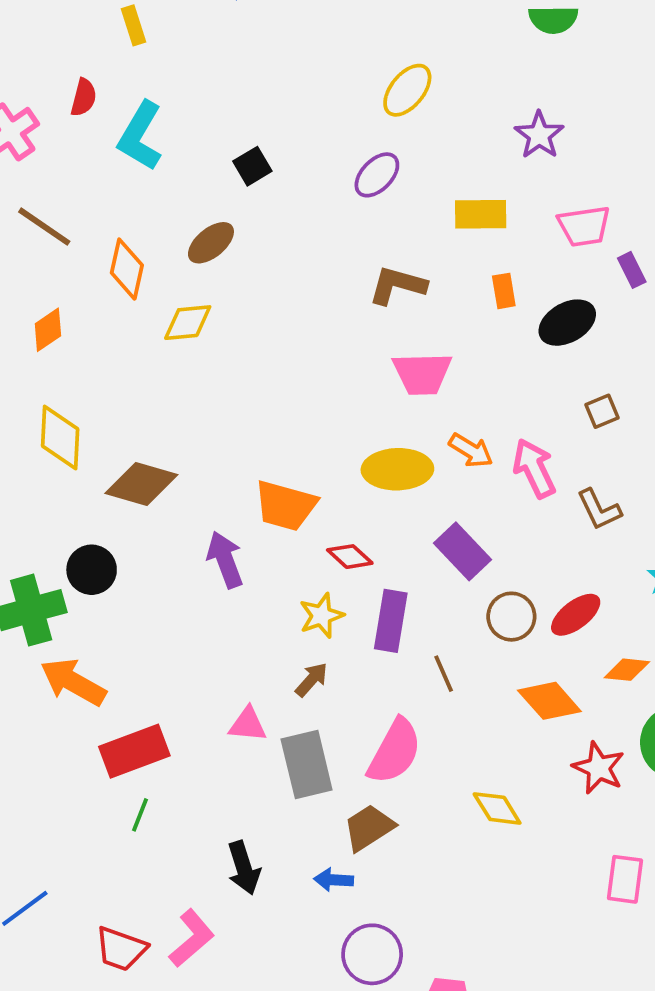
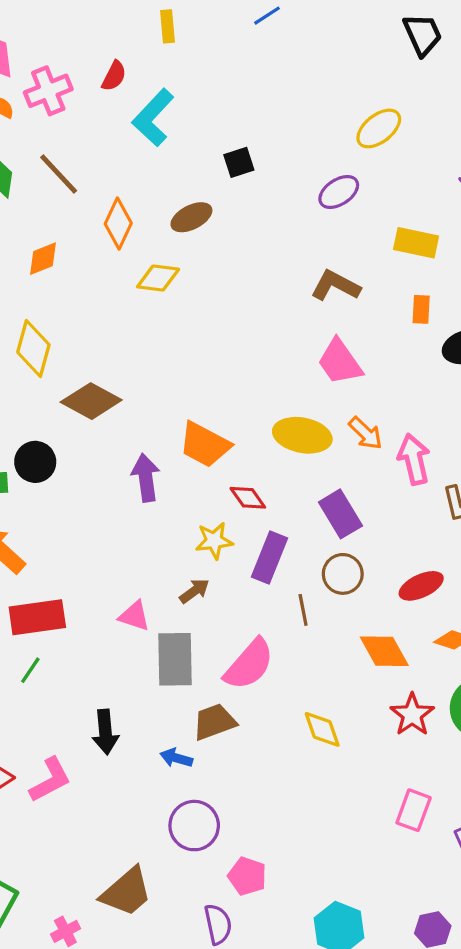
pink trapezoid: (422, 374) -> (340, 362), turned 44
brown circle: (511, 617) -> (343, 574), moved

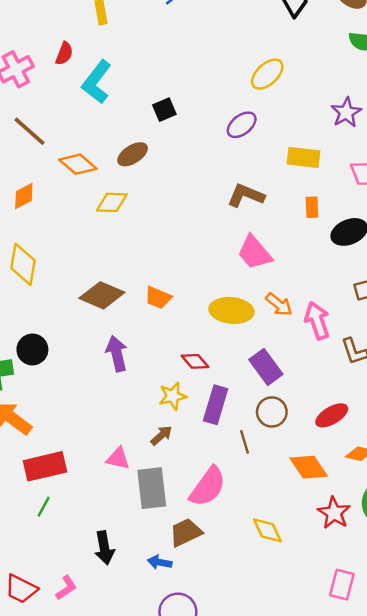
orange diamond: (118, 223) -> (78, 164), turned -69
brown diamond: (91, 401) -> (102, 295), moved
orange trapezoid: (205, 445) -> (158, 298), moved, size x0.7
pink L-shape: (50, 780) -> (66, 588), size x0.7

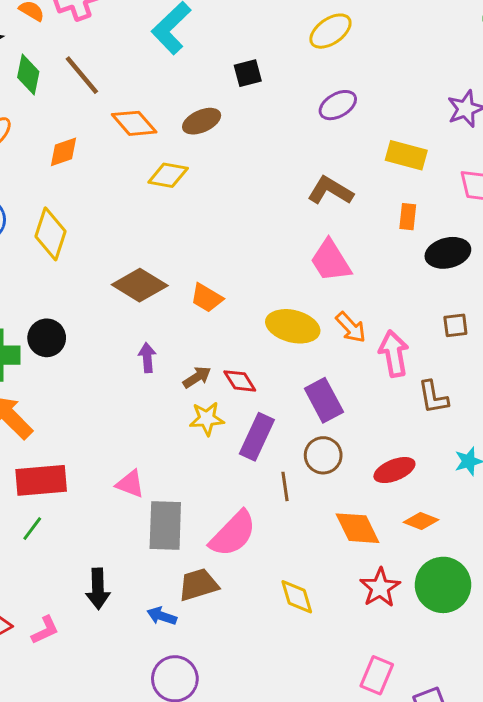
yellow ellipse: (267, 74) -> (330, 31), moved
purple arrow: (117, 354) -> (147, 358), size x0.7
brown arrow: (161, 435) -> (197, 377), moved

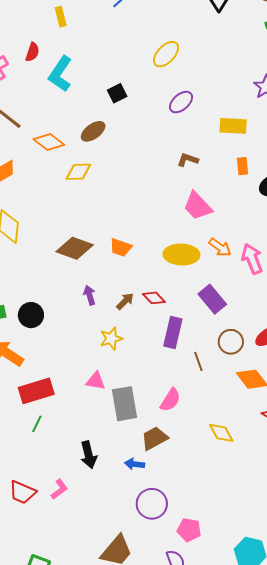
brown L-shape: (330, 191) -> (188, 160), size x0.7
black circle: (47, 338) -> (31, 315), moved
yellow star: (207, 419) -> (111, 339), moved
brown circle: (323, 455) -> (231, 342), moved
pink semicircle: (233, 534) -> (170, 400), size x0.7

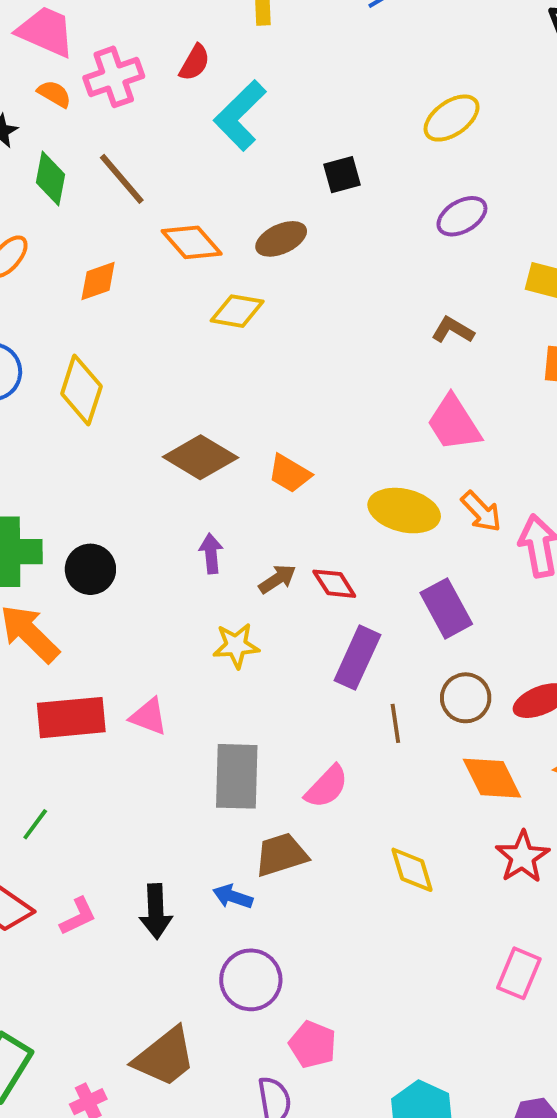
pink triangle: (96, 381) -> (149, 717), moved
green line: (37, 424) -> (35, 824), moved
black arrow: (89, 455) -> (156, 911), moved

